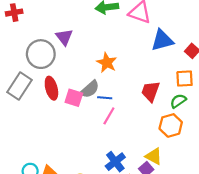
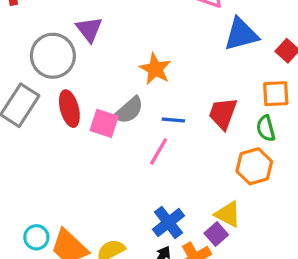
blue line: (105, 98) -> (173, 120), moved
green semicircle: (178, 101) -> (266, 128), turned -70

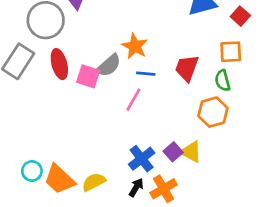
orange star: (155, 69) -> (135, 46), moved
purple square: (216, 234) -> (173, 152), moved

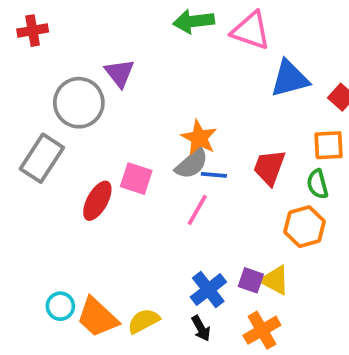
red ellipse: (59, 64) -> (97, 201), moved, turned 44
gray semicircle: (109, 65) -> (192, 164), moved
purple square: (173, 152) -> (251, 280), turned -30
black arrow: (136, 187) -> (201, 328), turned 120
orange cross: (164, 189) -> (262, 330), moved

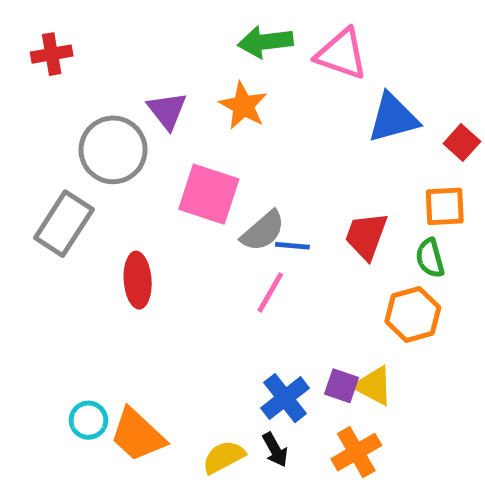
orange star: (199, 138) -> (243, 106), moved
pink square: (136, 179) -> (209, 194), moved, size x1.4
red ellipse: (97, 201) -> (138, 280), turned -33
yellow semicircle: (144, 321) -> (224, 457), moved

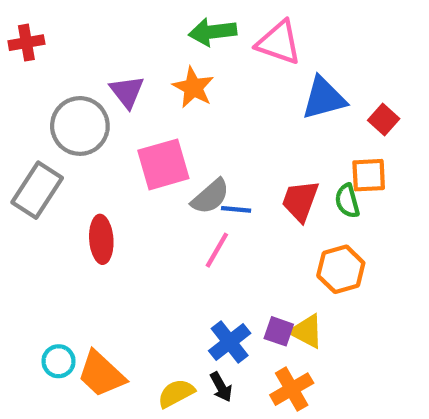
pink square: (209, 194) -> (163, 164), turned -34
green semicircle: (430, 258) -> (347, 201), moved

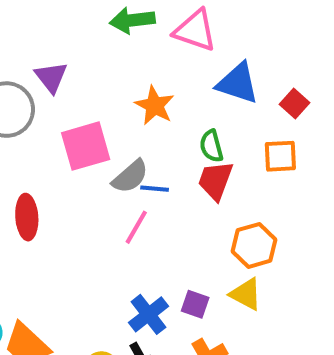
orange star: (193, 87) -> (155, 105), moved
blue triangle: (324, 98) -> (238, 83), turned 33
green semicircle: (347, 201) -> (211, 146), moved
yellow triangle: (307, 331) -> (246, 294), moved

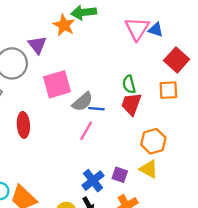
pink triangle: (195, 30) -> (137, 29), moved, turned 44
blue triangle: (238, 83) -> (156, 30), moved, size x0.6
red square: (295, 103) -> (177, 60), size x1.5
orange star: (155, 105) -> (64, 25), moved

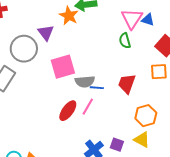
green semicircle: (129, 84) -> (125, 41), moved
gray semicircle: (83, 102) -> (85, 82), turned 36
red ellipse: (23, 125) -> (68, 111), moved, turned 40

